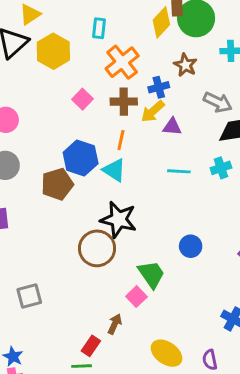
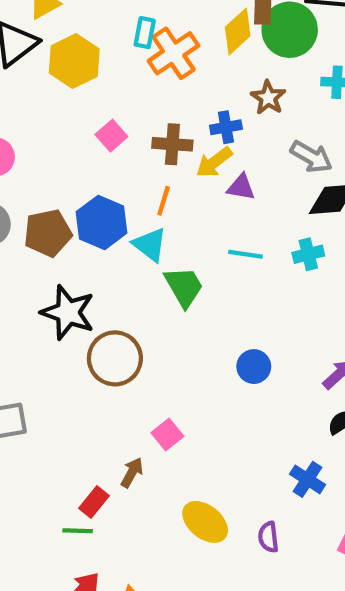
orange cross: (122, 62) -> (174, 53), moved
brown pentagon: (57, 184) -> (48, 233), moved
black star: (119, 219) -> (68, 312), moved
green trapezoid: (151, 274) -> (184, 287), moved

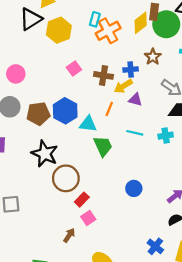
orange line: (164, 201) -> (109, 109), moved
cyan triangle: (150, 245) -> (88, 124), turned -36
red rectangle: (94, 502) -> (82, 200), moved

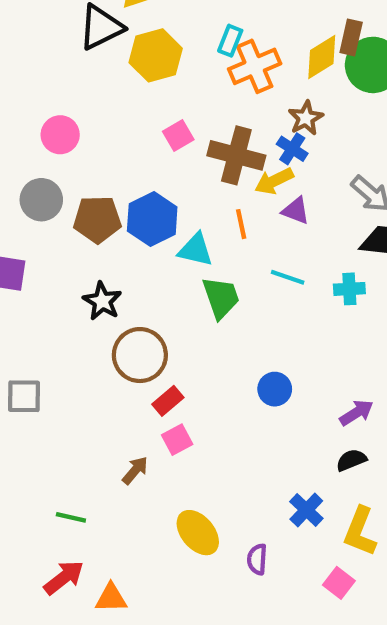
brown star: (153, 57) -> (306, 118), moved
blue cross: (131, 69) -> (292, 149), turned 32
brown cross: (104, 75) -> (236, 155), size x1.4
orange line: (109, 109) -> (241, 224), turned -40
black star: (45, 154) -> (102, 301), size x0.7

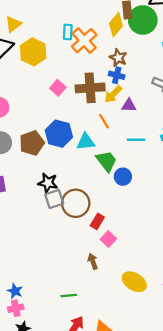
blue circle: (275, 389) -> (123, 177), moved
gray square: (24, 396) -> (54, 199), moved
brown arrow: (135, 470) -> (93, 261), turned -42

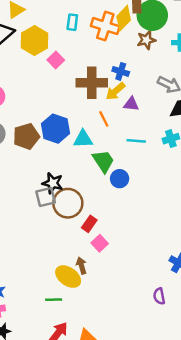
orange cross: (84, 41) -> (105, 26), moved, turned -35
brown star: (118, 58) -> (146, 40), moved, turned 30
pink square: (58, 88) -> (56, 60), moved
black star: (48, 183) -> (53, 183), moved
yellow ellipse: (134, 282) -> (68, 277), moved

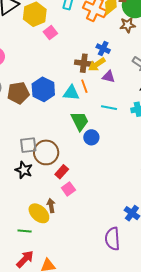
brown cross: (92, 83) -> (84, 63), moved, size x0.7
cyan triangle: (83, 139) -> (71, 93), moved
black star: (53, 183) -> (24, 170), moved
purple semicircle: (159, 296) -> (112, 239), size x1.6

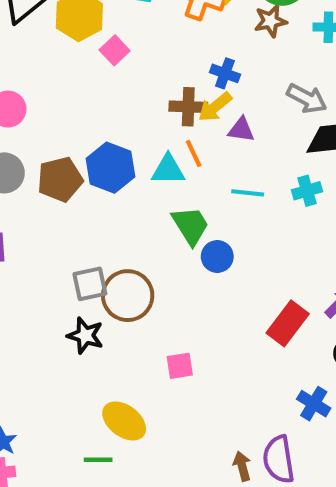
red rectangle: (62, 172) -> (288, 323), moved, size x1.5
pink square: (68, 189) -> (180, 366), turned 32
brown arrow: (51, 206) -> (242, 466), moved

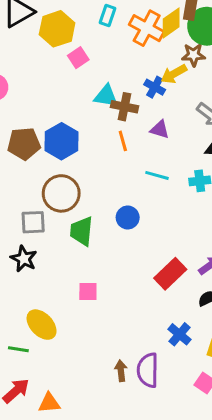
yellow arrow: (215, 107) -> (174, 74), moved
cyan triangle: (168, 170) -> (106, 96), moved
green trapezoid: (190, 226) -> (82, 231), moved, turned -152
brown circle: (128, 296) -> (61, 193), moved

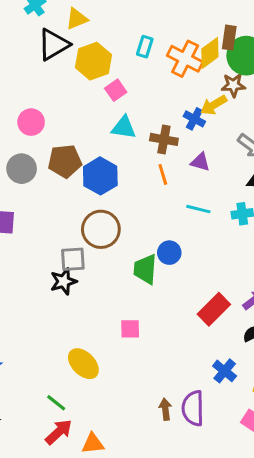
cyan triangle: (106, 96) -> (124, 127), moved
brown pentagon: (24, 144) -> (65, 161), moved
green trapezoid: (82, 231) -> (145, 269), moved
black star: (24, 259) -> (64, 281), moved, turned 30
green line: (18, 349) -> (56, 403), moved, turned 30

